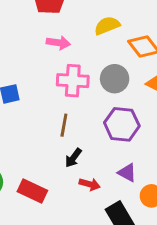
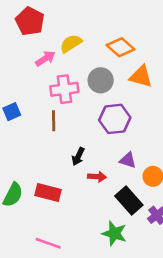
yellow semicircle: (107, 26) -> (71, 43), moved
pink arrow: (58, 43) -> (45, 59), turned -30
brown line: (64, 125) -> (54, 121), moved

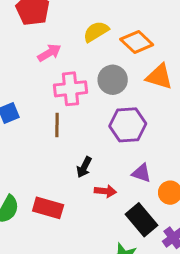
yellow semicircle: (71, 43) -> (96, 32), moved

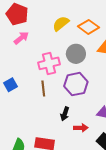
pink arrow: (49, 53) -> (21, 38), moved
purple hexagon: (128, 125) -> (76, 84), moved

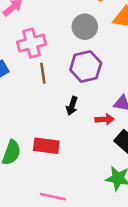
pink cross: (49, 63) -> (32, 43), moved
red arrow: (81, 128) -> (105, 119), moved

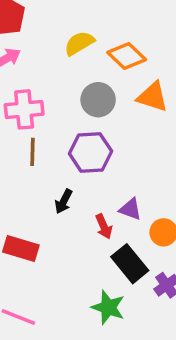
red arrow: (105, 119) -> (104, 226), turned 60

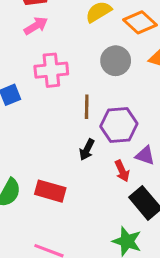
brown line: (32, 152) -> (87, 107), moved
purple hexagon: (90, 152) -> (119, 125), moved

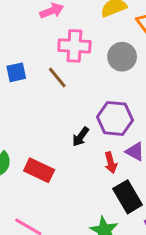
pink cross: (51, 70) -> (74, 46), moved
brown line: (87, 107) -> (57, 78), moved, turned -50

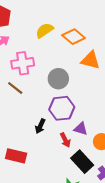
gray circle: (122, 57) -> (58, 79), moved

